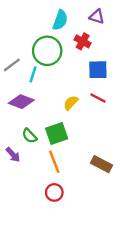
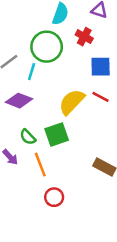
yellow semicircle: (71, 103) -> (72, 102), size x1.6
orange line: (54, 162) -> (40, 165), moved

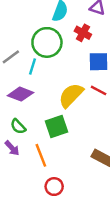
green semicircle: (28, 137) -> (18, 126), moved

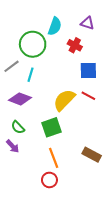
green circle: (47, 42) -> (33, 44), moved
orange line: (41, 155) -> (54, 158), moved

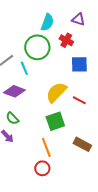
green circle: (33, 44) -> (37, 47), moved
cyan line: (31, 75) -> (24, 68), turned -40
red line: (88, 96) -> (79, 100), moved
green square: (52, 127) -> (55, 121), moved

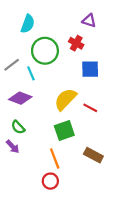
cyan semicircle: (47, 22) -> (28, 24), moved

